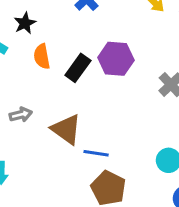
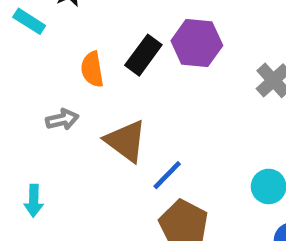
orange semicircle: (42, 56) -> (92, 69), moved
blue line: (96, 153) -> (167, 175), turned -55

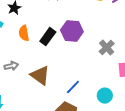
orange semicircle: (92, 69) -> (24, 33), moved
blue line: (167, 175) -> (73, 87), moved

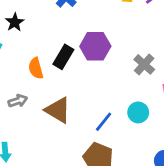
orange semicircle: (24, 33) -> (36, 68), moved
cyan circle: (105, 96) -> (138, 112), moved

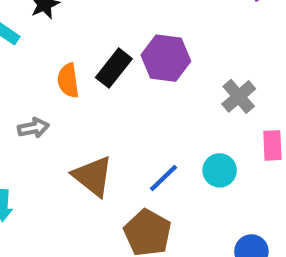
brown triangle: (58, 110) -> (93, 176), moved

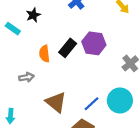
cyan circle: (220, 170) -> (120, 100), size x1.5

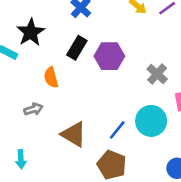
black star: (33, 15) -> (31, 32), size x1.5
black rectangle: (68, 48) -> (77, 48), moved

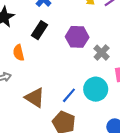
purple hexagon: (109, 56) -> (77, 37), moved

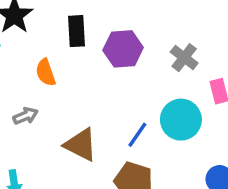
black rectangle: (39, 30) -> (76, 31), turned -30
purple hexagon: (77, 37) -> (123, 49), moved

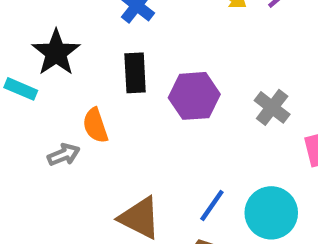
gray arrow: (26, 116) -> (64, 155), moved
cyan circle: (181, 120) -> (271, 213), moved

